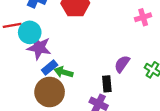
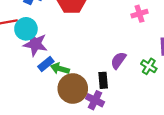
brown circle: (50, 92) -> (73, 88), moved

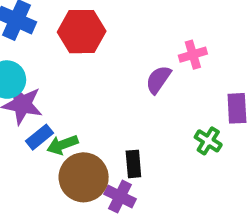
purple semicircle: (118, 60) -> (158, 80), moved
green arrow: (60, 69) -> (62, 145), turned -36

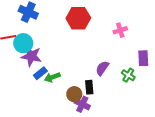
red hexagon: (82, 32) -> (78, 18), moved
purple semicircle: (158, 80) -> (102, 68), moved
brown circle: (84, 177) -> (74, 94), moved, size x0.6

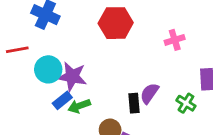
cyan circle: (23, 43) -> (48, 69), moved
purple star: (31, 56) -> (72, 76), moved
black rectangle: (89, 87) -> (134, 103), moved

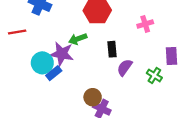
cyan circle: (48, 69) -> (42, 63), moved
black rectangle: (134, 103) -> (112, 49), moved
green arrow: (79, 106) -> (78, 39), moved

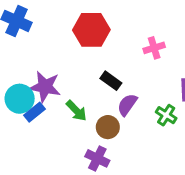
green arrow: (78, 39) -> (76, 111), moved, turned -114
black rectangle: (112, 49) -> (111, 81), turned -49
brown circle: (93, 97) -> (108, 127), moved

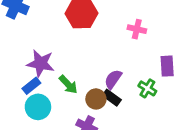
pink cross: (154, 48) -> (137, 29), turned 30
black rectangle: (111, 81) -> (112, 98), moved
cyan circle: (20, 99) -> (38, 107), moved

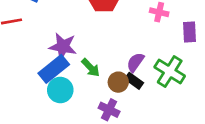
purple rectangle: (167, 66) -> (189, 32), moved
blue rectangle: (31, 86) -> (54, 69), size x1.6
green cross: (147, 88) -> (170, 72), size x1.6

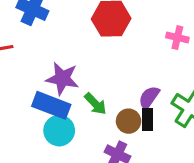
blue rectangle: (54, 69) -> (51, 105), turned 60
black rectangle: (134, 81) -> (147, 120), turned 54

